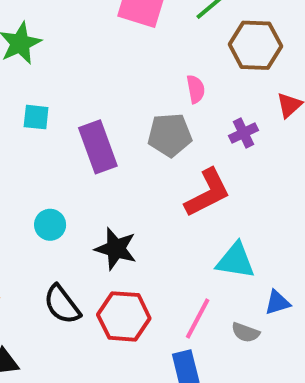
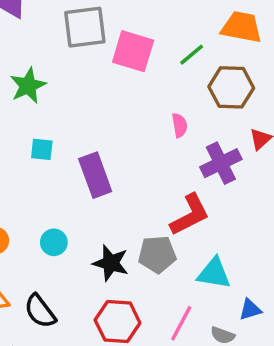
purple cross: (243, 133) -> (221, 163), size x1.6
gray pentagon: (170, 135) -> (157, 254), moved
black semicircle: (62, 305) -> (40, 311), moved

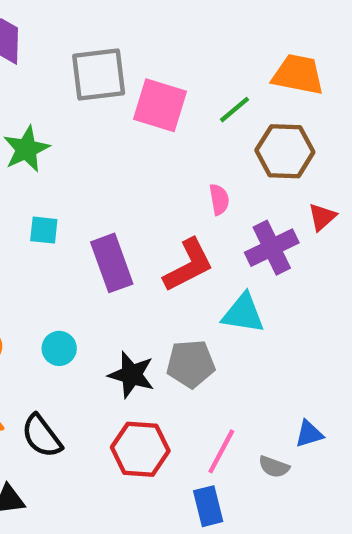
red L-shape: (190, 215) -> (188, 265), moved
cyan triangle: (214, 273) -> (243, 313), moved

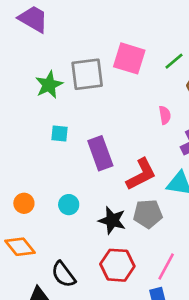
gray square: (99, 75) -> (87, 74), moved
red L-shape: (188, 265) -> (141, 174), moved
black semicircle: (42, 436) -> (63, 274), moved

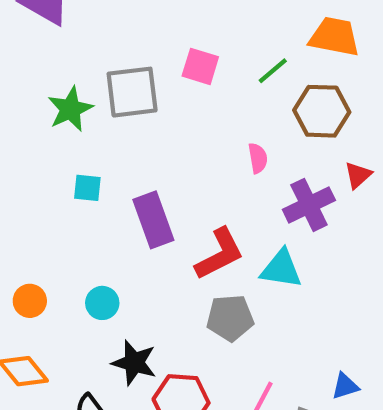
pink square: (129, 58) -> (200, 66), size x0.7
black star: (112, 220) -> (134, 363), moved

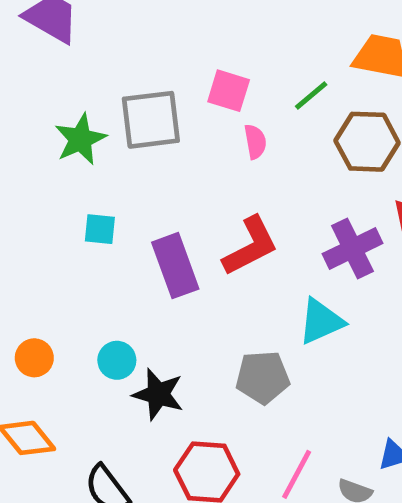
pink semicircle: (258, 158) -> (255, 142), moved
red L-shape: (219, 254) -> (250, 246), moved
cyan triangle: (281, 269) -> (321, 321), turned -33
black star: (134, 363) -> (158, 394), moved

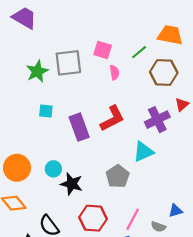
orange circle: (34, 358) -> (17, 168), size x1.6
gray pentagon: (263, 377) -> (118, 176), turned -30

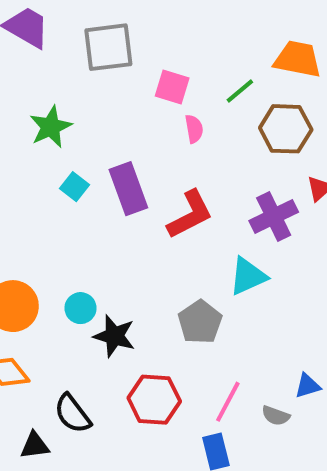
gray square: (68, 63) -> (108, 47), moved
cyan square: (46, 111) -> (75, 187), moved, turned 32
purple rectangle: (79, 127) -> (128, 189), moved

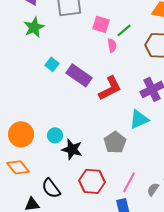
green line: (240, 91) -> (124, 30), moved
green star: (51, 127) -> (34, 27), moved
cyan square: (75, 187) -> (52, 64), moved
purple rectangle: (128, 189) -> (79, 75), turned -35
gray semicircle: (276, 416) -> (153, 189), turned 104

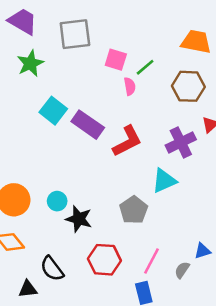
cyan square: (52, 64) -> (53, 111), size x1.5

